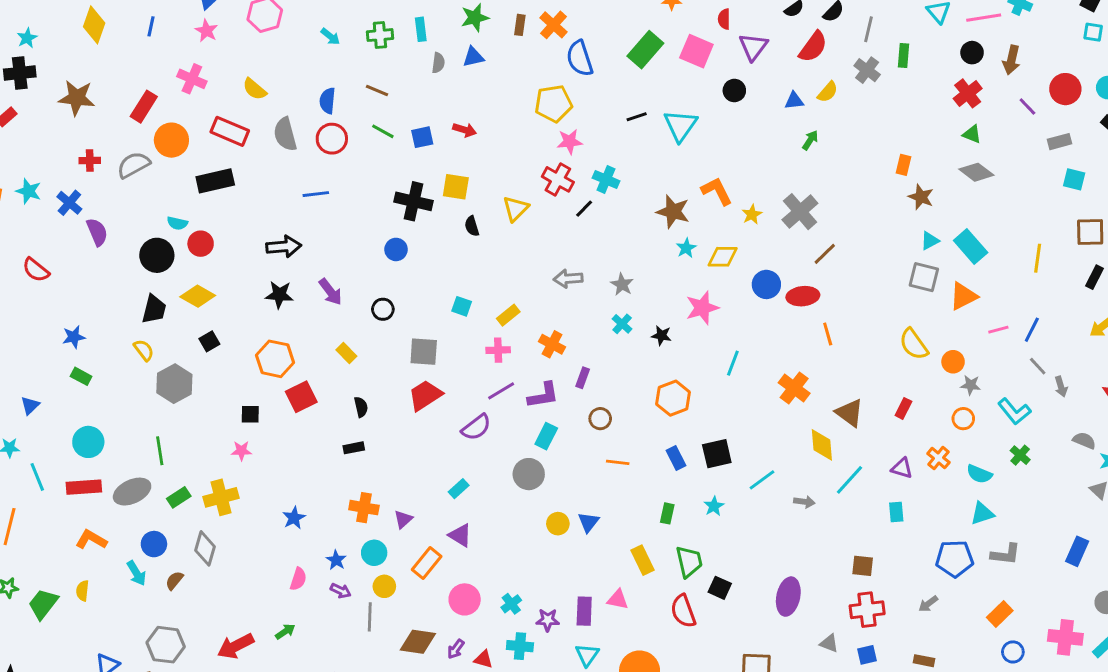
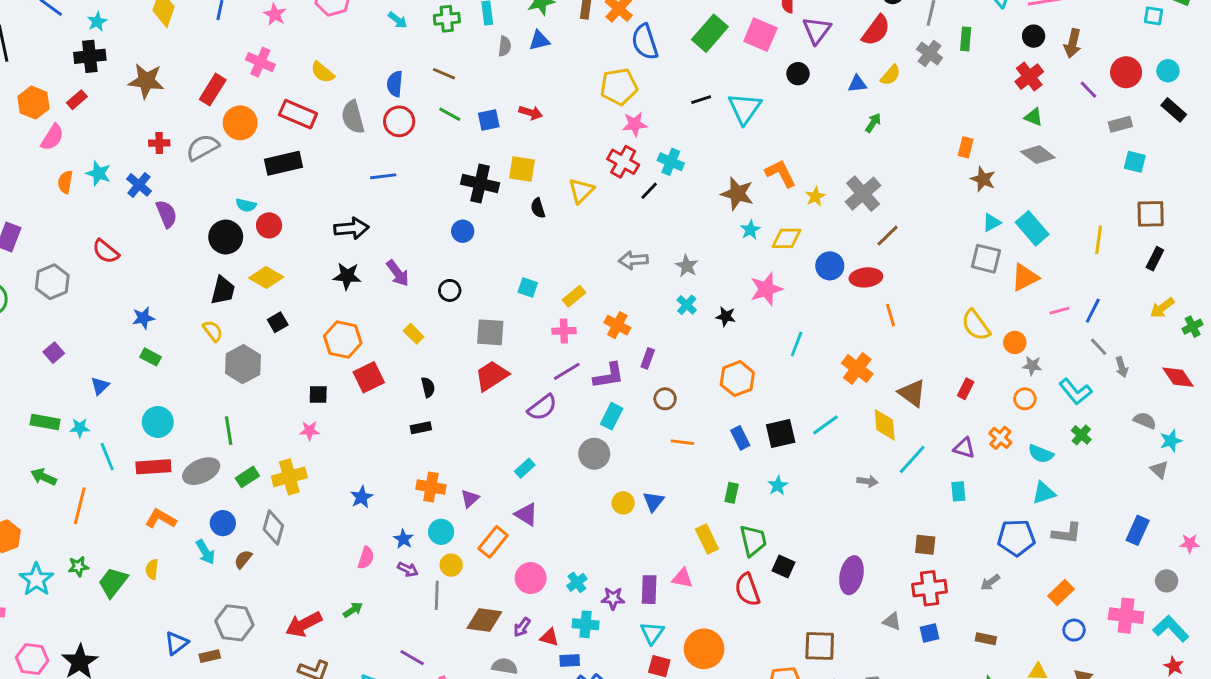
cyan line: (762, 480) -> (825, 425), moved

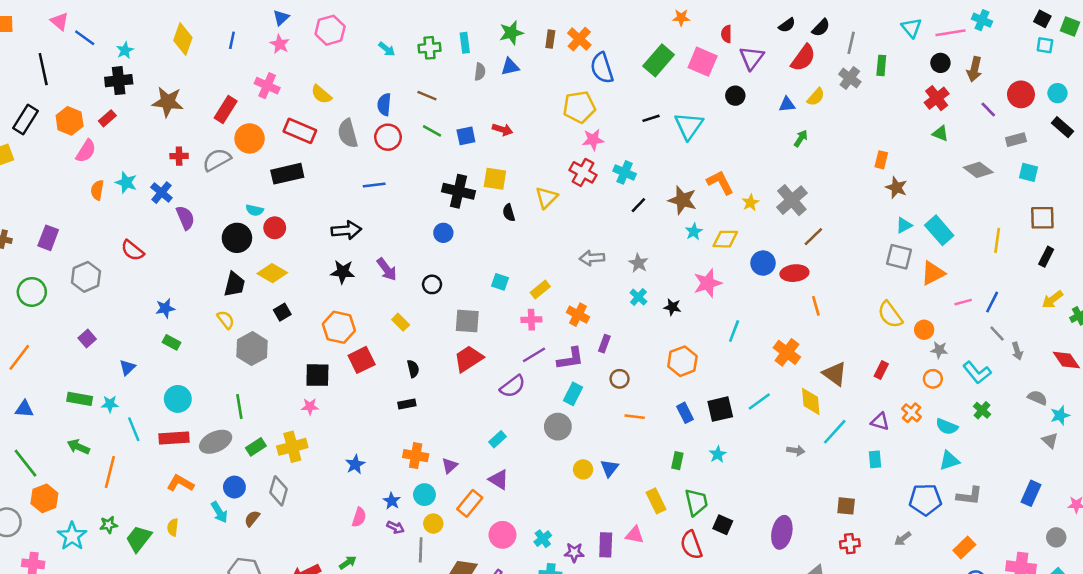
gray diamond: (1038, 155) -> (978, 170), moved
black line: (649, 191) -> (638, 205), moved
black square: (318, 395) -> (317, 375), size x1.5
red cross: (930, 588) -> (850, 544), size x0.7

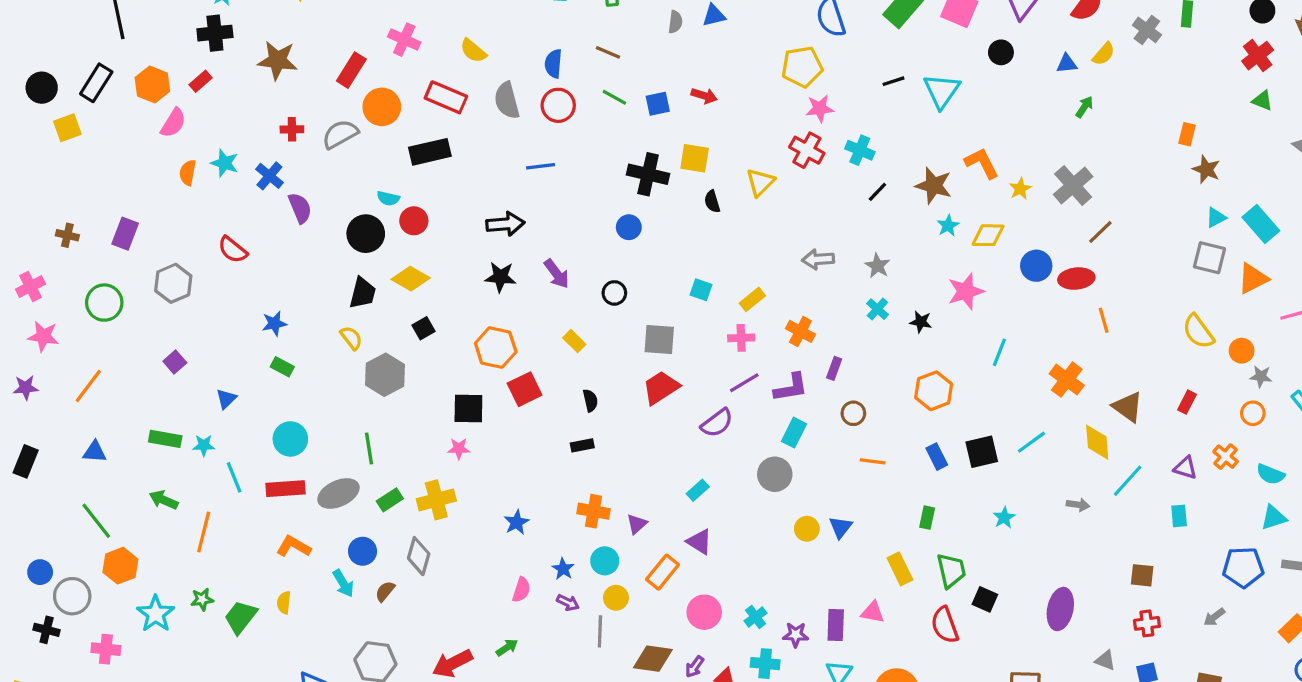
cyan star: (718, 454) -> (1004, 518), moved

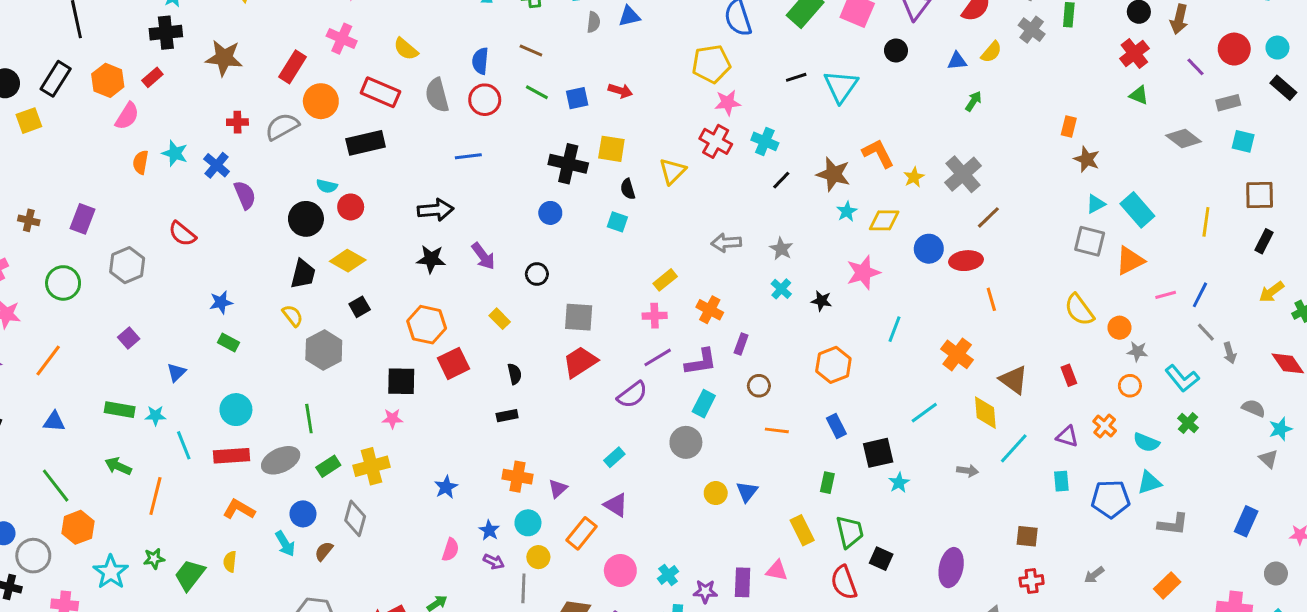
cyan square: (701, 290) -> (617, 222), moved
red rectangle: (1187, 402) -> (1069, 375), turned -48
black square: (982, 452) -> (878, 453), moved
blue pentagon: (1243, 567) -> (1111, 499), moved

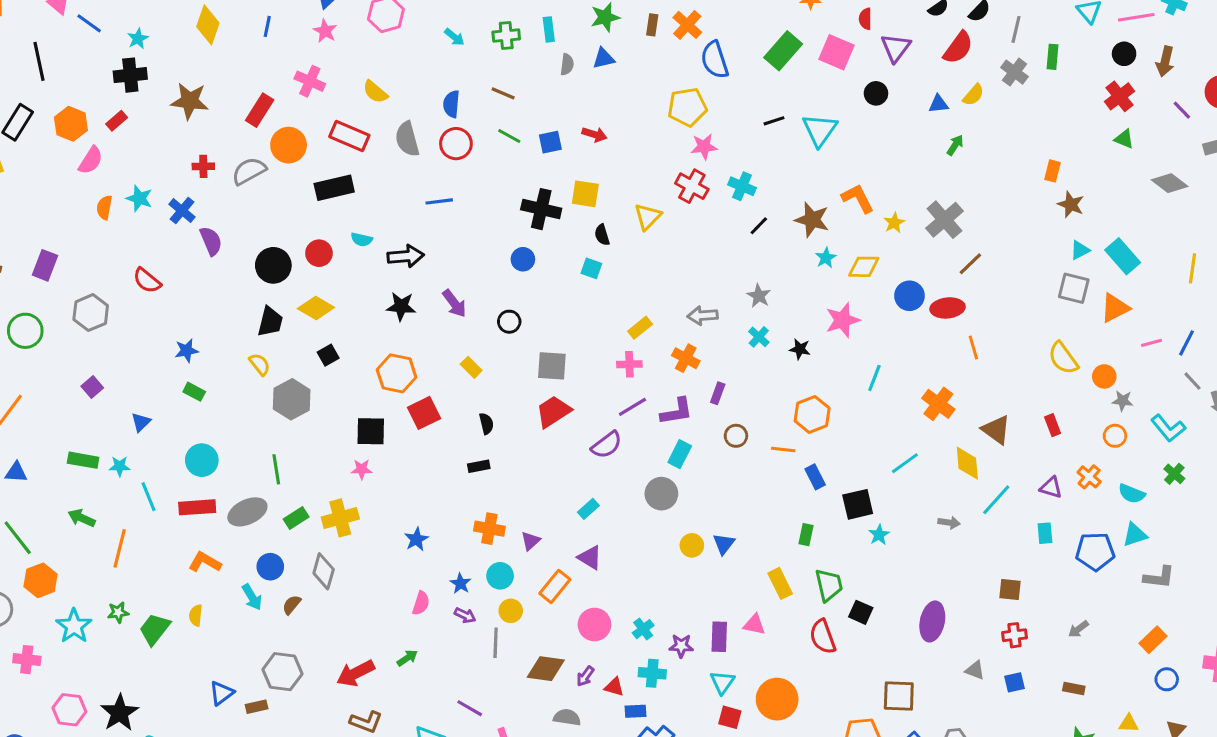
cyan semicircle: (327, 186) -> (362, 239), moved
gray arrow: (726, 243) -> (702, 316), moved
orange line: (777, 430) -> (783, 449), moved

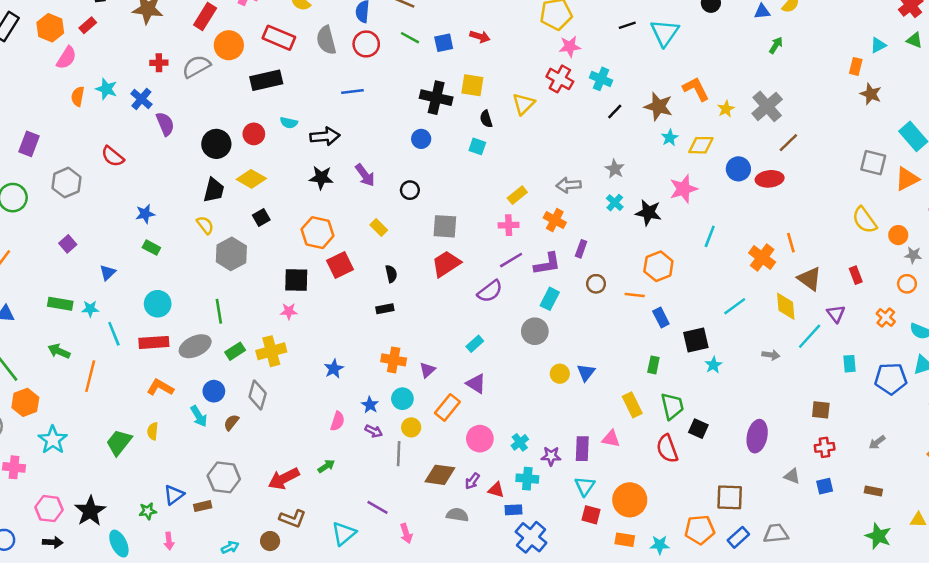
cyan triangle: (1080, 250) -> (878, 45), moved
orange line: (973, 348) -> (791, 243), moved
black star: (800, 349) -> (648, 213), size x1.5
purple triangle: (1051, 488) -> (836, 314), moved, turned 36
green star: (118, 612) -> (148, 511), moved

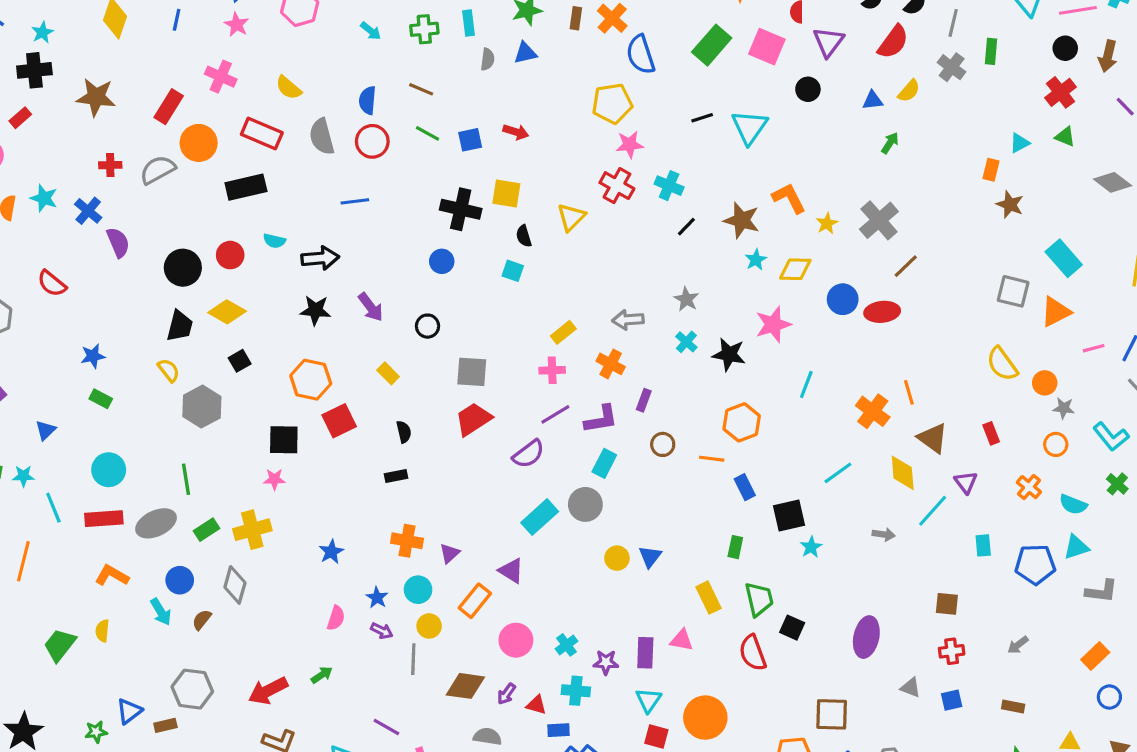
cyan rectangle: (475, 344) -> (540, 517), moved, size x1.6

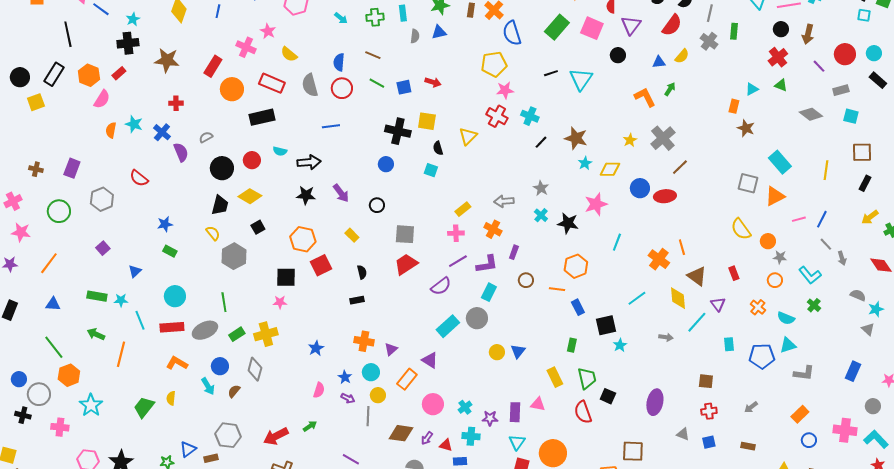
pink star: (237, 25) -> (268, 31), moved
gray semicircle: (158, 170) -> (206, 137), moved, size x0.6
orange L-shape: (789, 198) -> (645, 97), moved

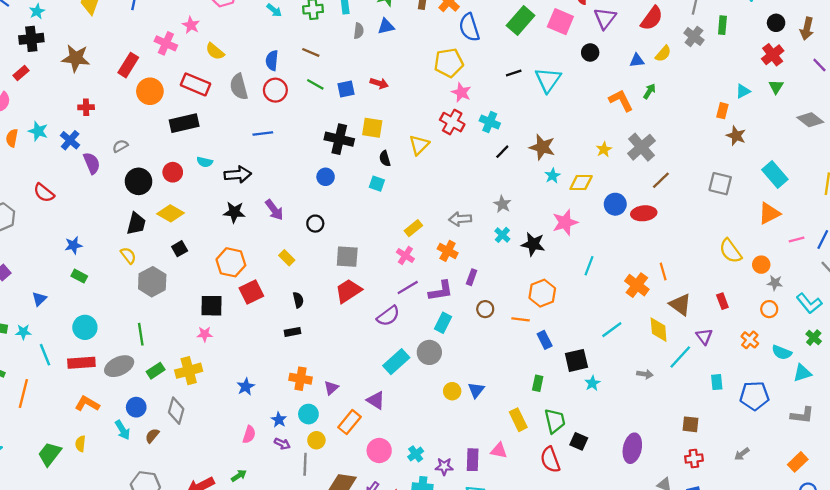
green triangle: (781, 85) -> (776, 87), turned 40
pink star: (505, 90) -> (461, 92), turned 30
gray square: (748, 183) -> (720, 184), moved
pink cross: (456, 233) -> (405, 255), turned 35
cyan triangle: (788, 345) -> (802, 373), moved

